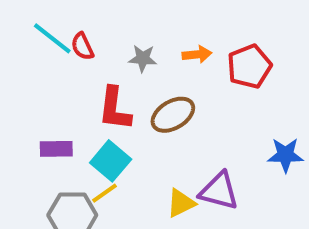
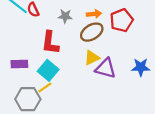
brown ellipse: (173, 115) -> (92, 32), moved
purple triangle: (219, 191) -> (106, 68), moved
yellow triangle: (181, 203) -> (92, 58), moved

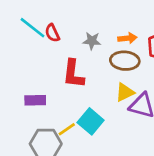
brown ellipse: (92, 32) -> (125, 61), turned 35
cyan square: (48, 70) -> (91, 121), moved

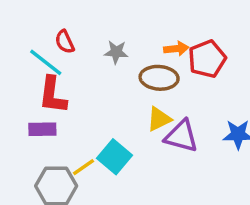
cyan line: (33, 28) -> (46, 62), moved
orange arrow: (127, 38) -> (176, 49), moved
red L-shape: (73, 74) -> (53, 95), moved

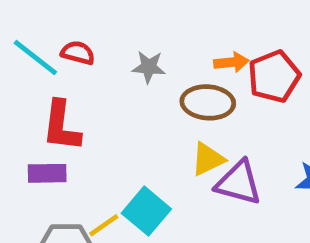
red semicircle: (65, 42) -> (78, 53), turned 130
cyan line: (46, 62) -> (35, 58), moved

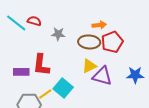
gray star: (149, 67) -> (58, 34), moved
red pentagon: (274, 76) -> (112, 42), moved
red L-shape: (61, 126) -> (41, 65), moved

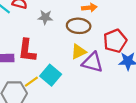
red pentagon: (112, 42) -> (115, 41), moved

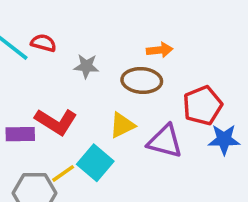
red L-shape: (27, 51) -> (56, 122), turned -65
yellow triangle: (79, 52) -> (122, 125), moved

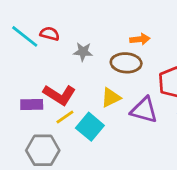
yellow line: (63, 173) -> (65, 117), moved

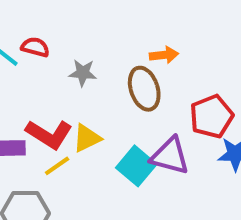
brown ellipse: (126, 63) -> (144, 89), turned 68
yellow triangle: (111, 98) -> (87, 138), moved
cyan square: (90, 127) -> (136, 166), moved

